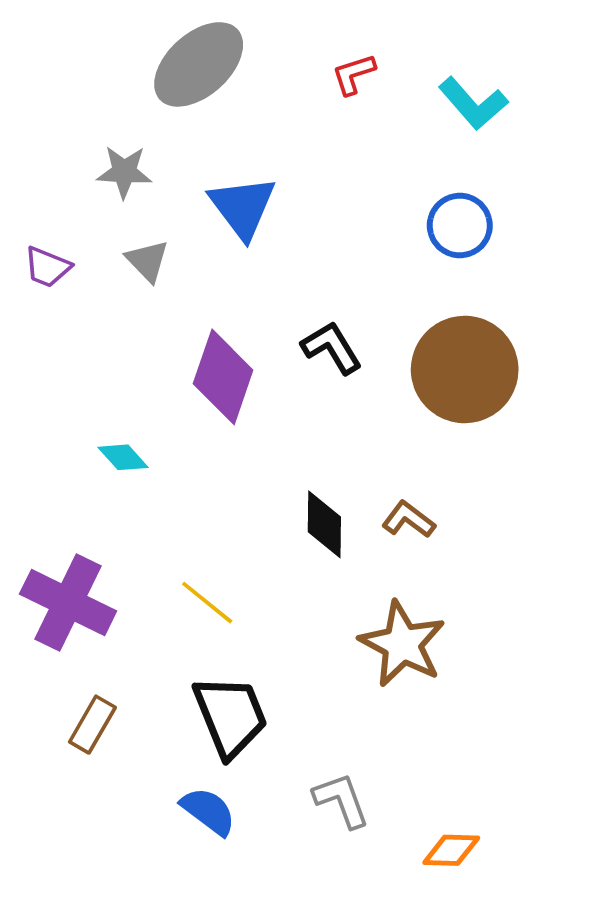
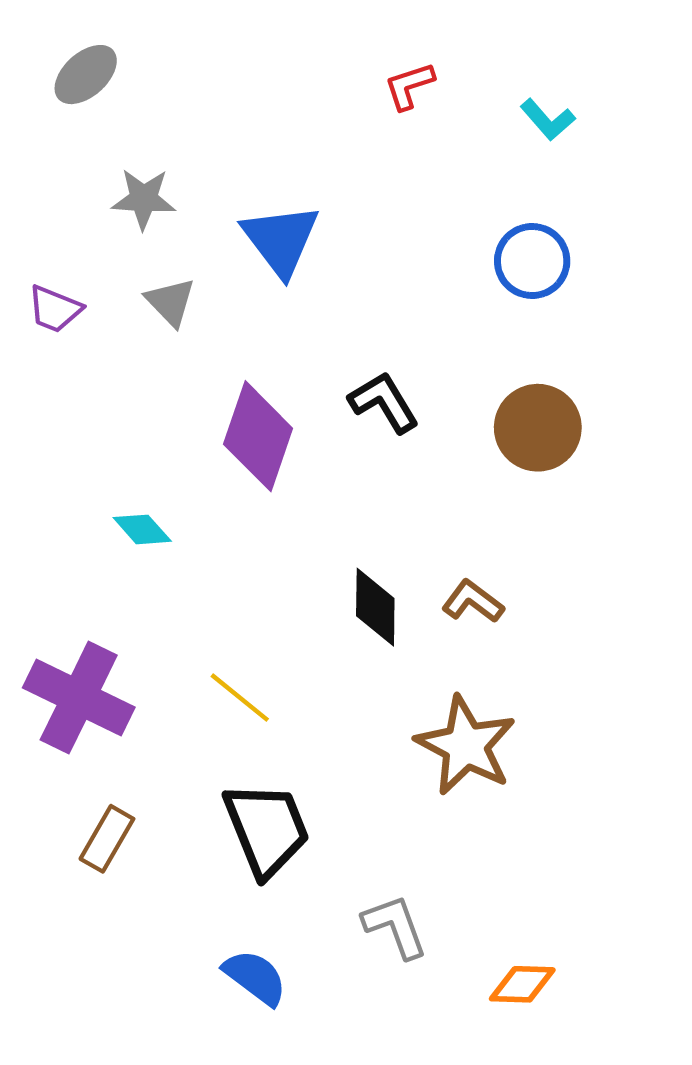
gray ellipse: (199, 64) -> (86, 75), moved, size x0.6
cyan L-shape: (473, 103) -> (548, 120), size x0.7
brown circle: (465, 369) -> (538, 428), size x0.7
blue semicircle: (208, 811) -> (255, 977), moved

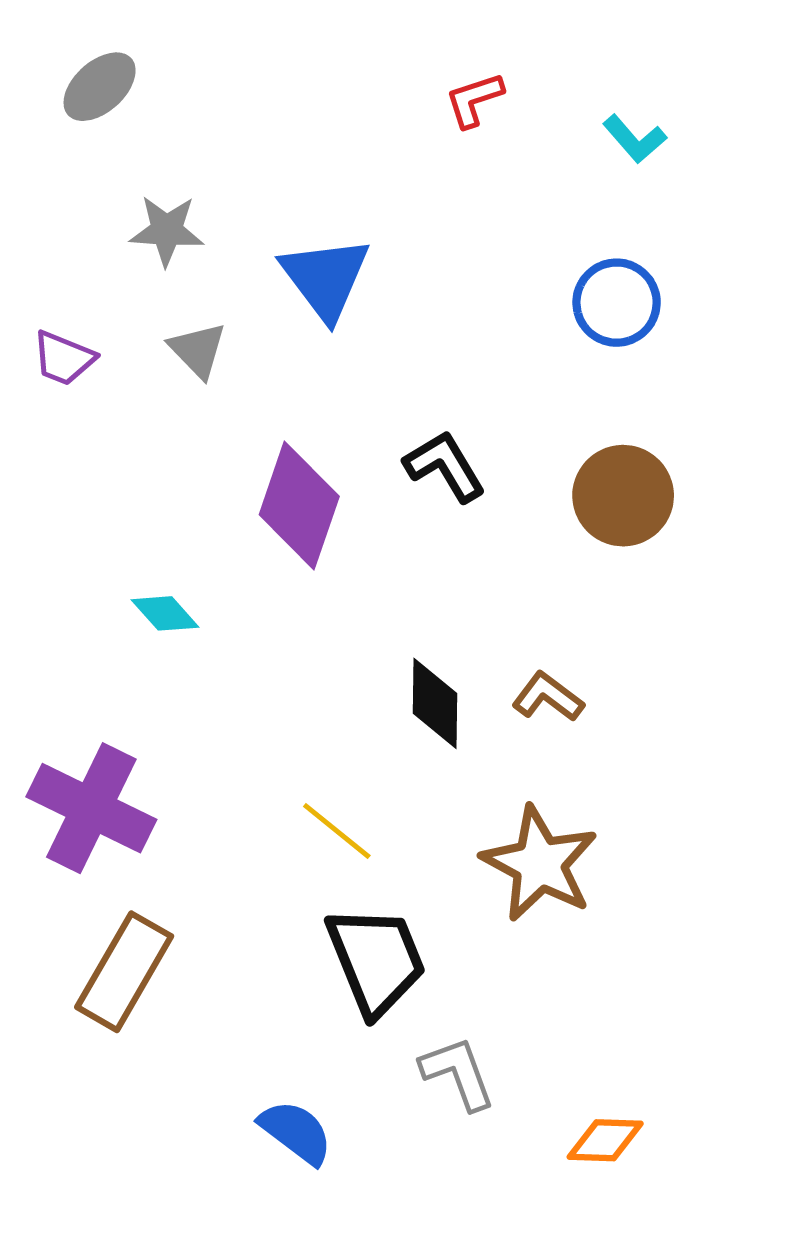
yellow line: (240, 698) -> (337, 831), moved
black trapezoid: (267, 829) -> (376, 960), moved
brown rectangle: (107, 839) -> (124, 972), size x1.5

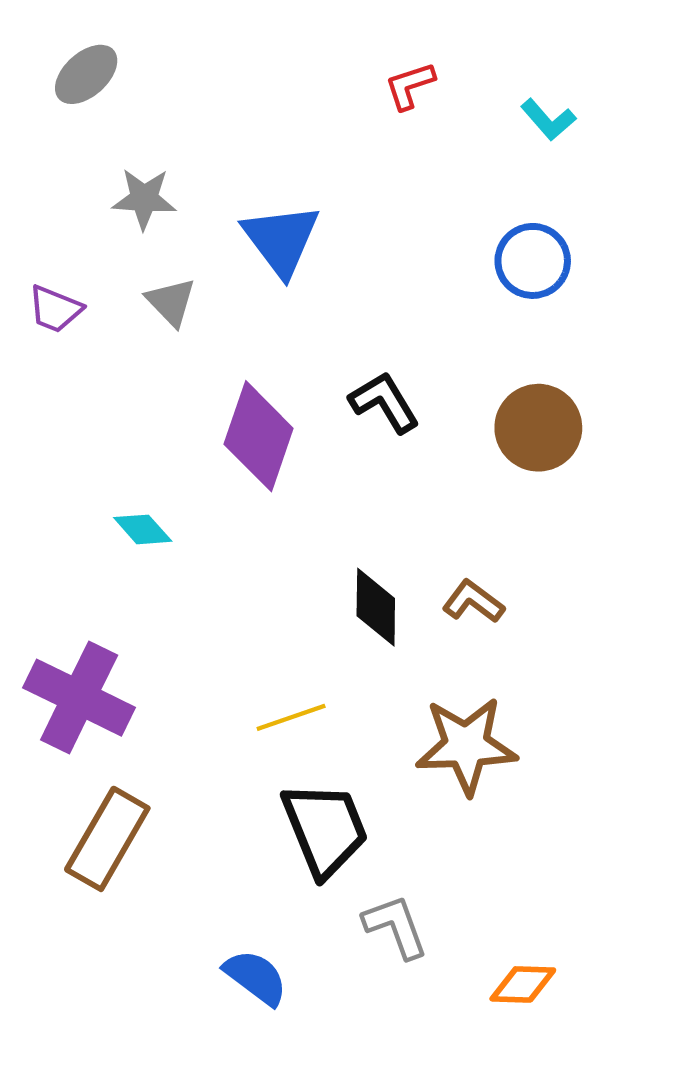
yellow line: (337, 831) -> (291, 717), turned -58
brown star: (540, 864) -> (466, 746), turned -30

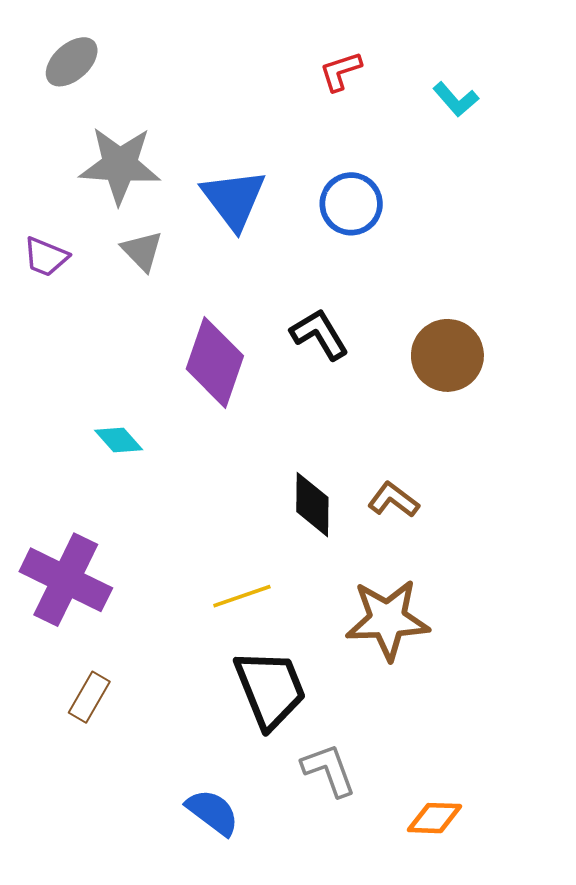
gray star: (144, 199) -> (120, 165), size x1.5
blue circle: (533, 261) -> (351, 204), moved
brown rectangle: (107, 839) -> (89, 697), size x0.6

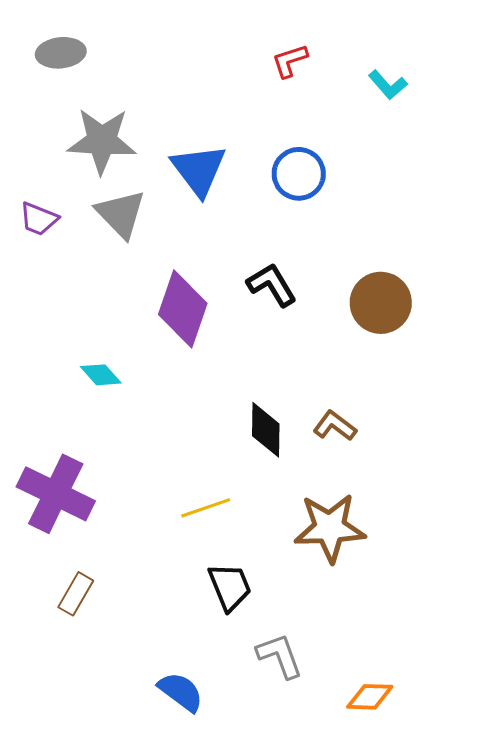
gray ellipse: (72, 62) -> (61, 53), turned 36
gray triangle: (142, 251) -> (121, 214), size x1.4
black trapezoid: (270, 689) -> (230, 587), size x0.7

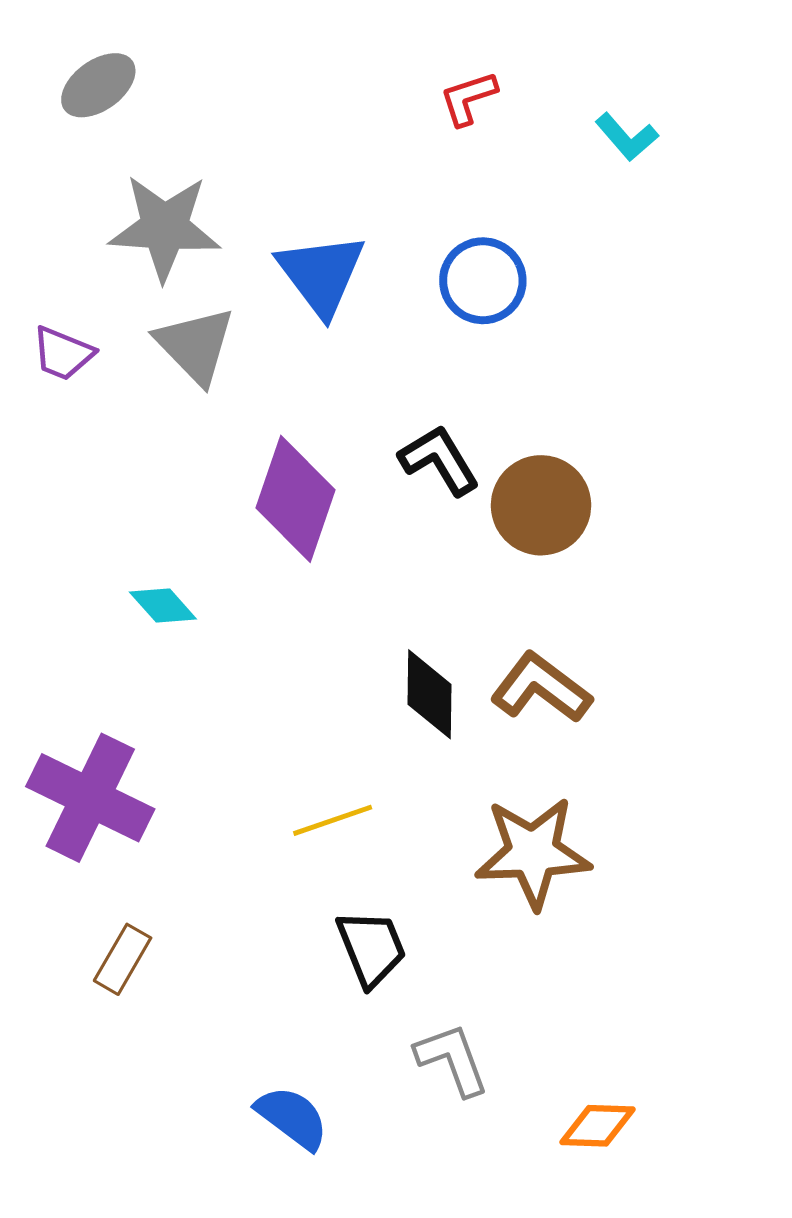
gray ellipse: (61, 53) -> (98, 85), turned -30
brown circle: (381, 303) -> (541, 505), moved
brown L-shape: (335, 426) -> (541, 688), size x1.4

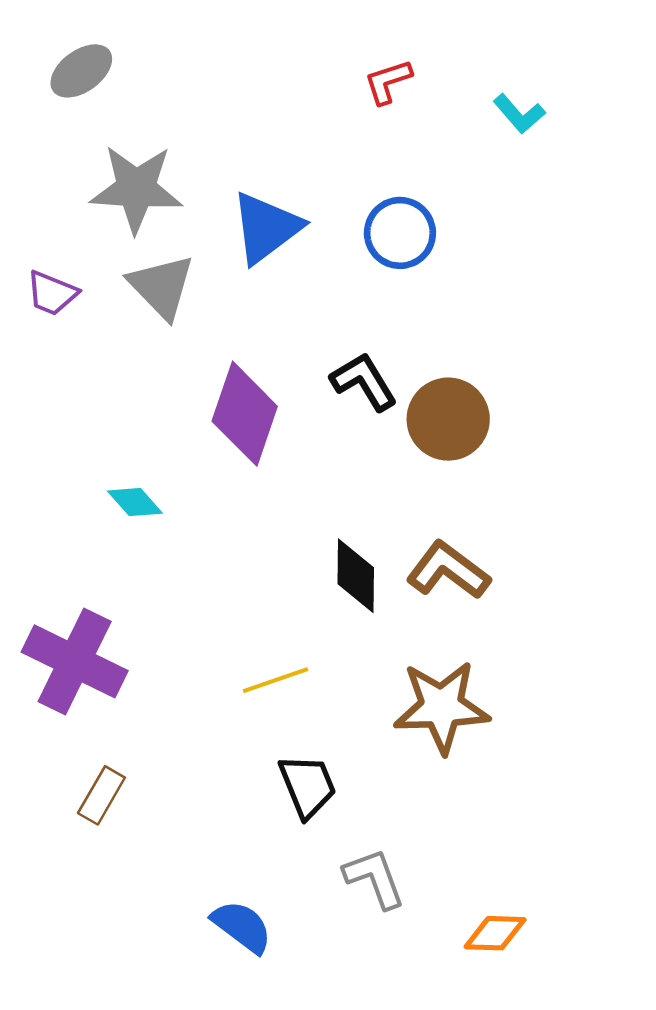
blue triangle: (321, 274) -> (266, 228), turned 30

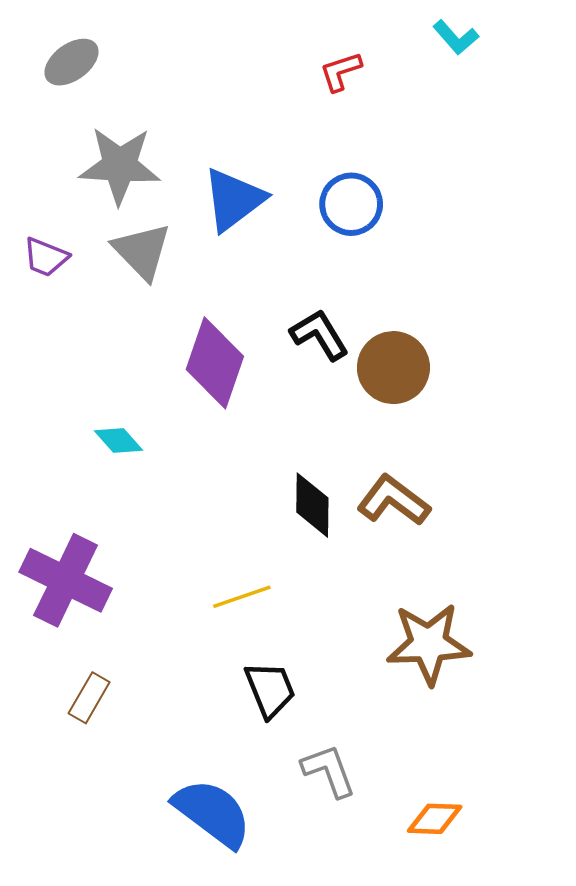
cyan L-shape: (519, 114) -> (456, 37), moved
brown star: (441, 707) -> (429, 644), moved
blue semicircle: (242, 927) -> (212, 813), size x1.5

